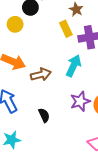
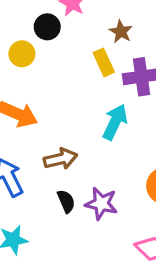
brown arrow: (41, 74) -> (61, 159), moved
purple star: (80, 101) -> (101, 204), moved, turned 30

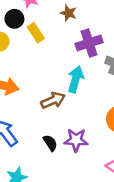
yellow rectangle: (104, 62) -> (36, 33), moved
brown arrow: (61, 159) -> (53, 100), moved

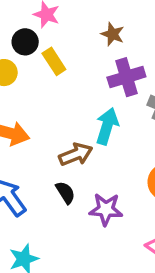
brown star: (68, 13) -> (113, 34), moved
black semicircle: (50, 143) -> (65, 193), moved

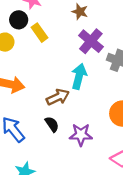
purple cross: (126, 77) -> (91, 41), turned -30

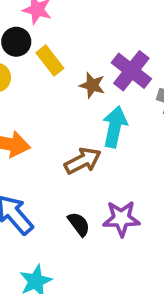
brown star: (80, 12) -> (92, 85), moved
black semicircle: (52, 124) -> (79, 224), moved

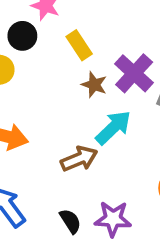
yellow rectangle: (50, 60) -> (79, 45), moved
cyan arrow: (115, 127) -> (113, 128), turned 30

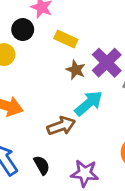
yellow rectangle: (79, 45) -> (66, 39), turned -35
black semicircle: (70, 221) -> (42, 165), moved

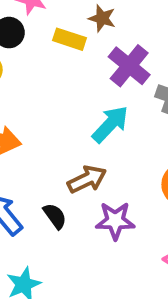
brown star: (76, 70) -> (102, 18), moved
brown arrow: (61, 126) -> (87, 179), moved

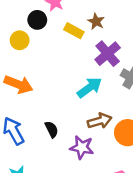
brown arrow: (87, 179) -> (100, 121), moved
black semicircle: (55, 216) -> (52, 129), moved

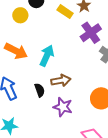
cyan arrow: (89, 87) -> (47, 56), moved, turned -35
brown arrow: (100, 121) -> (61, 81), moved

